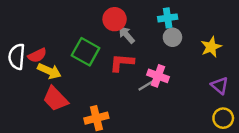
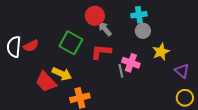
yellow star: (211, 47) -> (161, 52), moved
yellow arrow: (49, 71) -> (62, 74), moved
gray line: (146, 86) -> (121, 71), turned -72

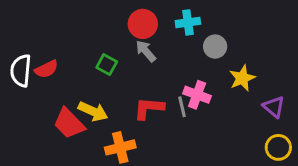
cyan cross: (139, 15) -> (188, 22), moved
gray arrow: (105, 29) -> (146, 51), moved
green square: (71, 43) -> (107, 65), size x0.6
red L-shape: (101, 52) -> (149, 108), moved

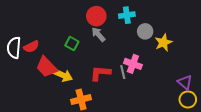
yellow star: (242, 78) -> (163, 43), moved
purple triangle: (274, 107) -> (185, 82), moved
red trapezoid: (69, 123) -> (46, 67), moved

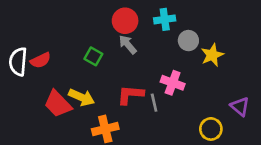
red trapezoid: (46, 67) -> (58, 104), moved
gray line: (123, 72) -> (154, 103), moved
yellow circle: (188, 99) -> (211, 129), moved

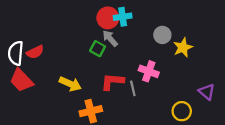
cyan cross: (165, 19) -> (123, 17), moved
green square: (93, 56) -> (98, 49), moved
red trapezoid: (58, 104) -> (21, 80), moved

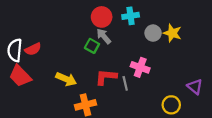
cyan cross: (123, 17) -> (131, 16), moved
yellow star: (183, 47) -> (172, 33), moved, turned -30

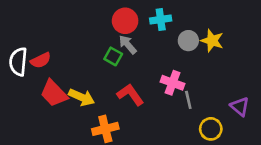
red trapezoid: (20, 76) -> (54, 93), moved
red L-shape: (106, 77) -> (130, 95), turned 50
gray line: (125, 83) -> (188, 100), moved

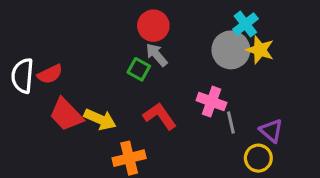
cyan cross: (161, 19) -> (245, 24), moved, turned -30
gray circle: (188, 41) -> (231, 50), size x1.5
purple triangle: (240, 106) -> (271, 131), moved

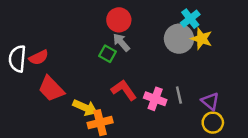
pink cross: (211, 102) -> (155, 99), moved
yellow arrow: (100, 119) -> (85, 108), moved
yellow circle: (258, 158) -> (213, 123), moved

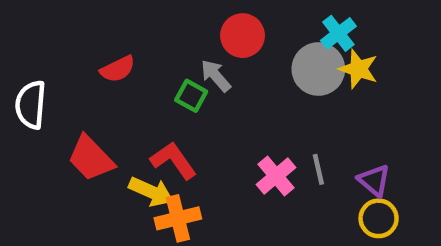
red circle: (119, 20) -> (243, 36), moved
red semicircle: (39, 57) -> (118, 69), moved
red L-shape: (124, 90) -> (173, 160), moved
pink cross: (155, 99) -> (276, 176), turned 30

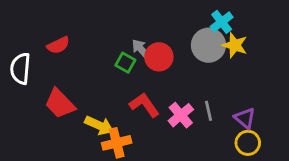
red circle: (243, 36) -> (159, 57), moved
red semicircle: (118, 69) -> (58, 45), moved
red L-shape: (173, 160) -> (144, 105), moved

